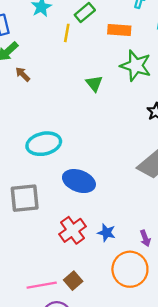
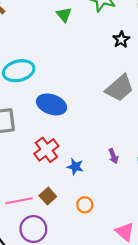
blue star: (106, 233) -> (75, 167), moved
orange circle: (130, 269) -> (85, 205), moved, size x0.5

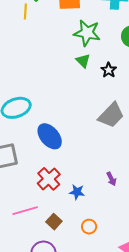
green triangle: (64, 15) -> (83, 61), moved
blue ellipse: (52, 104) -> (50, 136), turned 36
pink line: (19, 201) -> (25, 211), moved

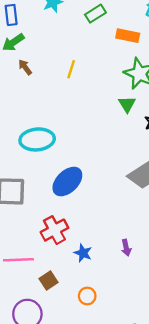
yellow line: (25, 12) -> (71, 69), moved
blue ellipse: (50, 136) -> (67, 182), turned 72

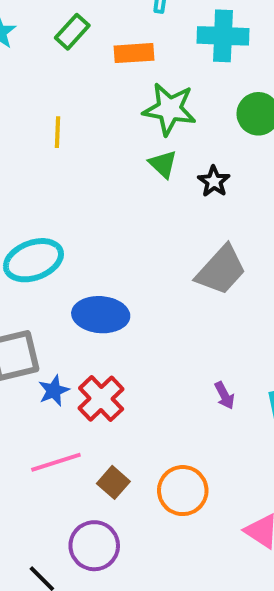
blue ellipse: (67, 182) -> (101, 315), turned 64
blue star: (83, 253) -> (54, 391), moved, turned -30
orange circle: (87, 296) -> (183, 491), size x1.6

